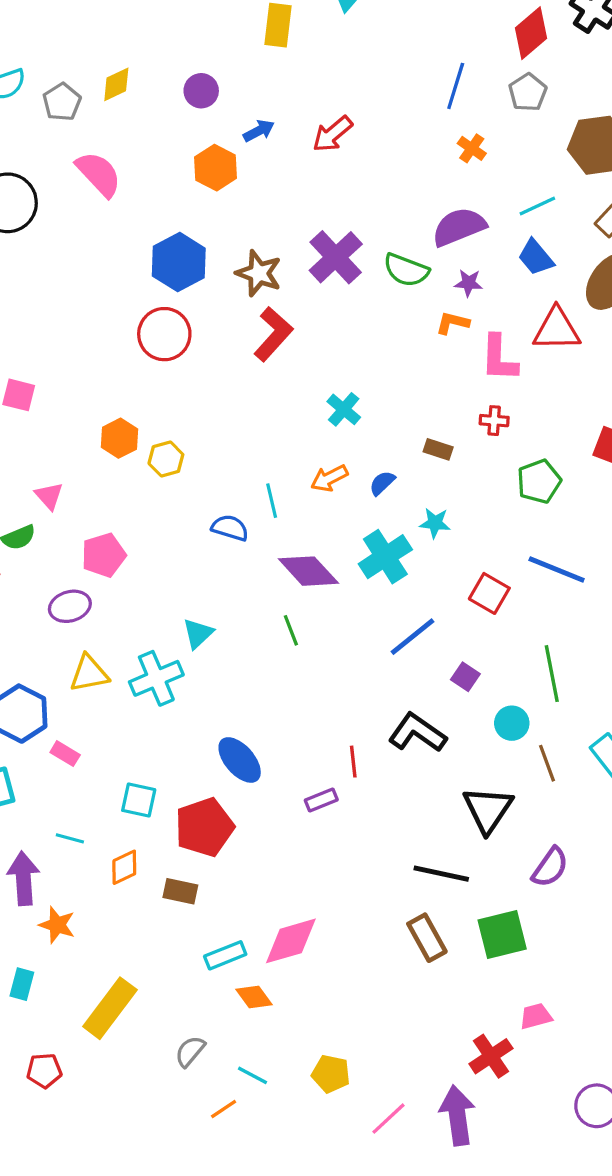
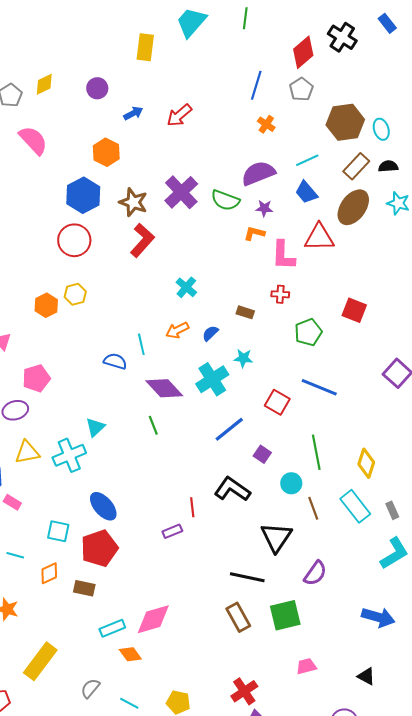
orange hexagon: (216, 168) -> (106, 152), moved
yellow hexagon: (166, 459) -> (75, 294), moved
blue ellipse: (240, 760) -> (103, 506), moved
red cross: (491, 1056) -> (244, 691), moved

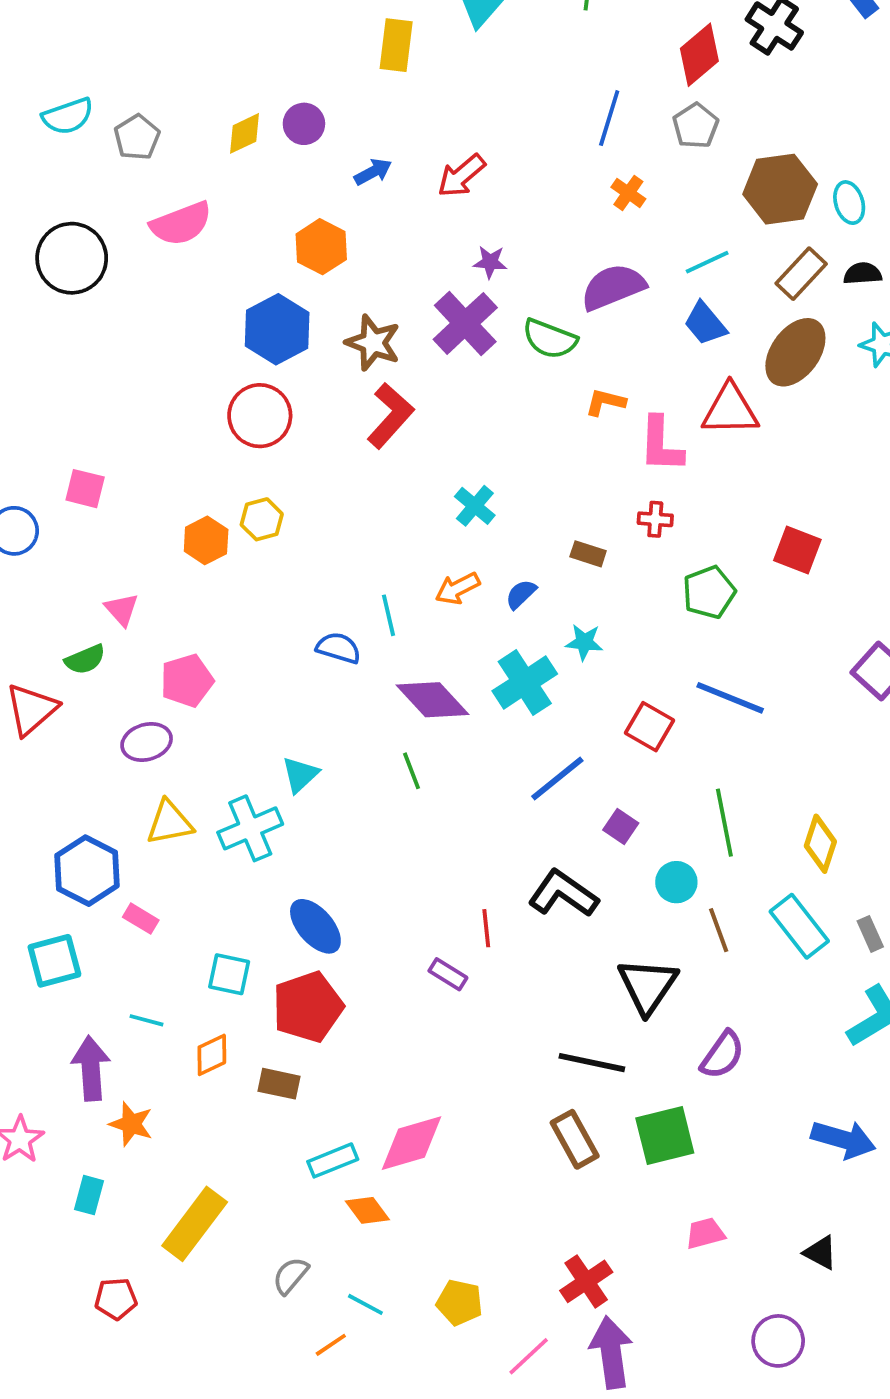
yellow diamond: (44, 84) -> (244, 133), moved
pink semicircle: (33, 140) -> (181, 224), turned 112
purple star: (264, 208) -> (490, 262), moved
purple rectangle: (172, 531) -> (448, 974), turned 54

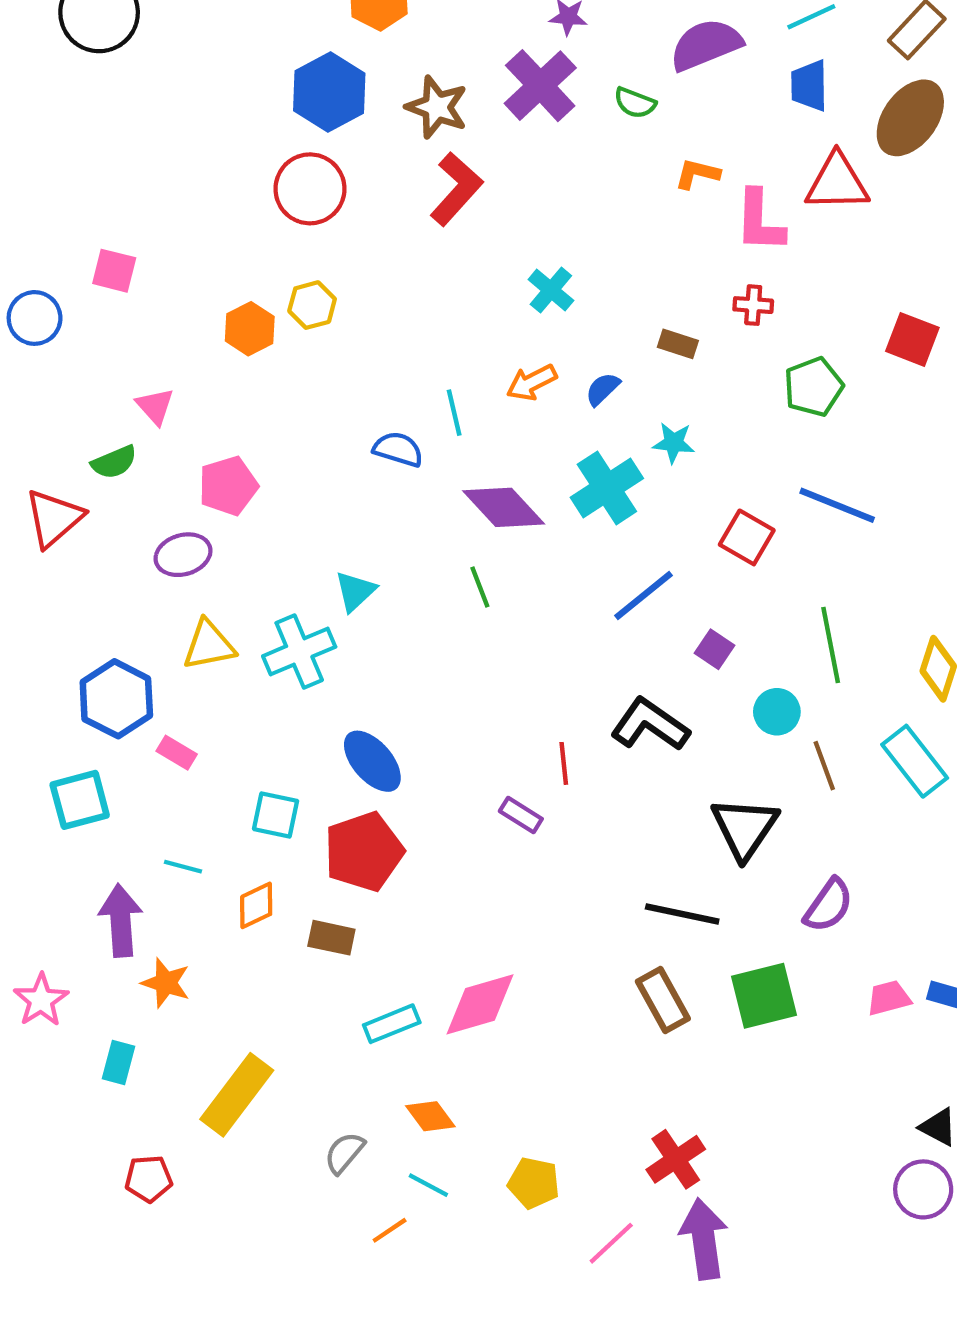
blue trapezoid: (705, 323) -> (809, 86), turned 39
green semicircle: (550, 339) -> (635, 103), size x0.7
orange diamond: (367, 1210) -> (430, 1116), moved
pink trapezoid: (705, 1233) -> (889, 998), moved
purple circle: (778, 1341) -> (923, 1189), moved

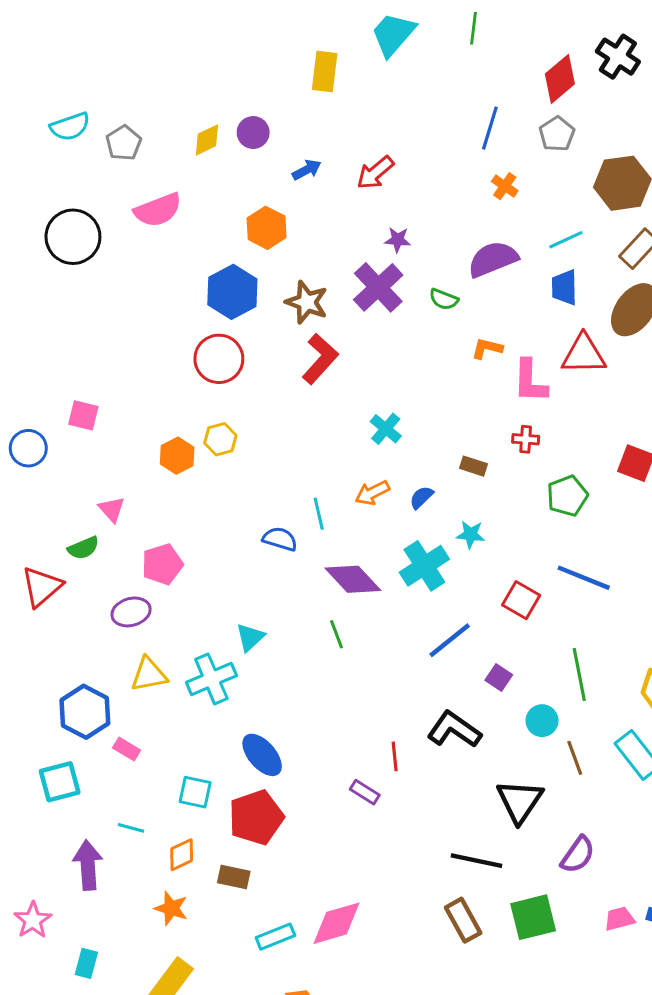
orange star: (166, 983) -> (171, 908), moved

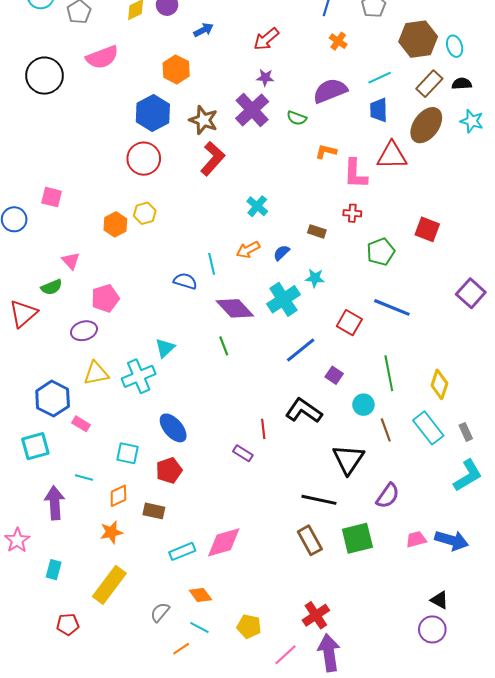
red arrow: (375, 173) -> (266, 39), moved
red pentagon: (256, 817) -> (169, 470), size x0.7
orange star: (171, 908) -> (111, 532), turned -30

